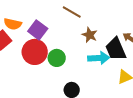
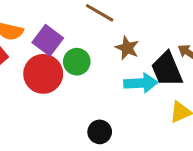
green circle: (57, 58) -> (77, 62), moved

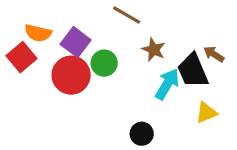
cyan arrow: (141, 83) -> (167, 84), turned -56
black circle: (100, 132) -> (142, 134), moved

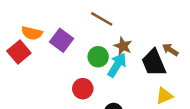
green circle: (104, 63) -> (98, 57), moved
red circle: (71, 75) -> (83, 89), moved, size x0.7
cyan arrow: (167, 84) -> (117, 65), moved

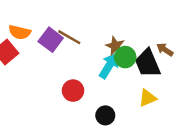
brown line: (102, 19) -> (69, 37), moved
green circle: (98, 57) -> (125, 57), moved
yellow triangle: (164, 96) -> (147, 98), moved

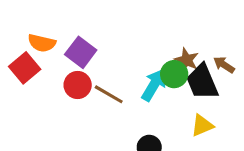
brown line: (69, 37) -> (109, 94), moved
brown star: (115, 46) -> (187, 60), moved
red circle: (73, 91) -> (78, 85), moved

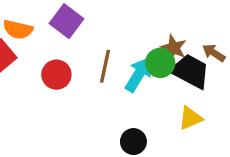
purple square: (81, 52) -> (66, 21), moved
black trapezoid: (202, 82) -> (190, 71), turned 141
brown line: (109, 94) -> (105, 66), moved, turned 72

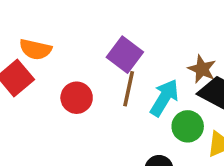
purple square: (66, 21) -> (125, 55), moved
green circle: (160, 63) -> (188, 126), moved

